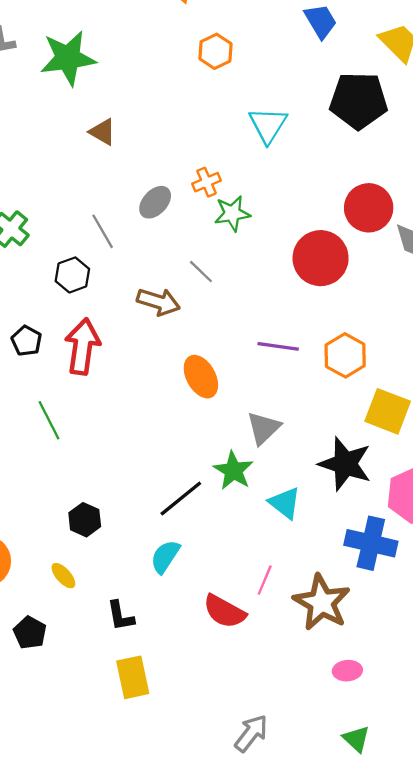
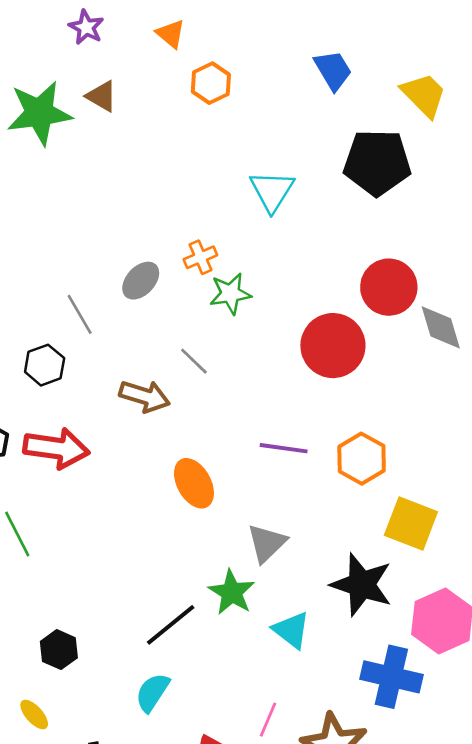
orange hexagon: (215, 51) -> (211, 83), moved
brown triangle: (103, 132) -> (102, 96), moved
red arrow: (82, 346) -> (56, 448), turned 90

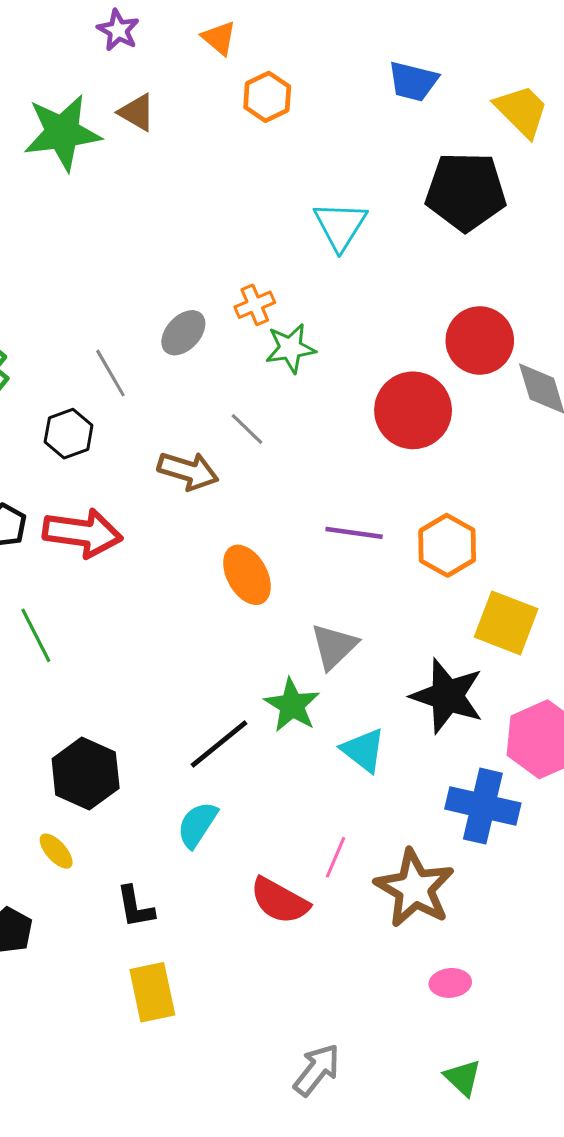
blue trapezoid: (333, 70) -> (413, 81), turned 135
black hexagon: (59, 650) -> (86, 773), size x1.5

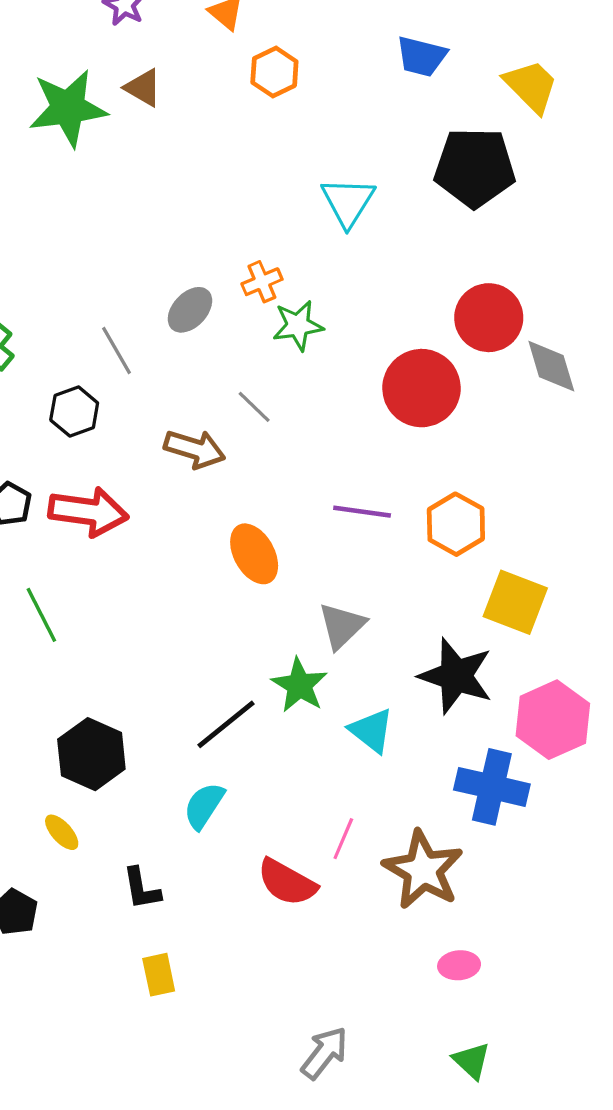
yellow rectangle: (152, 992) -> (159, 975), size x0.7

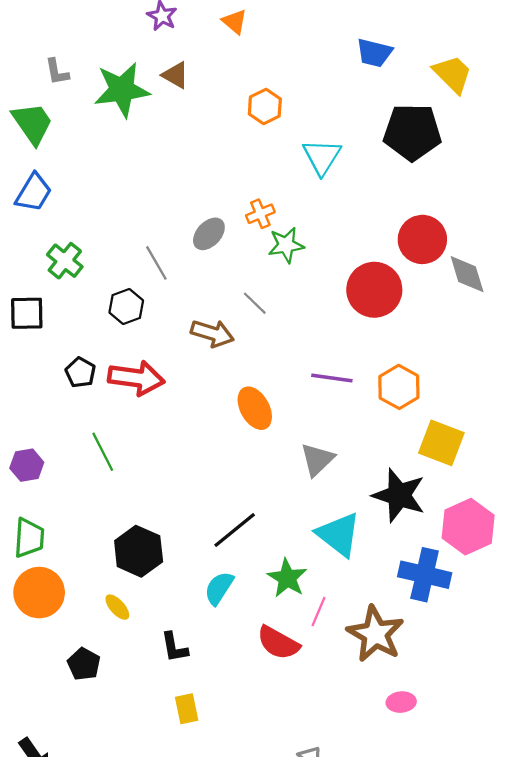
orange hexagon: (274, 72) -> (265, 106), moved
green star: (299, 685) -> (287, 578), moved
cyan triangle: (371, 731) -> (339, 534), size x1.4

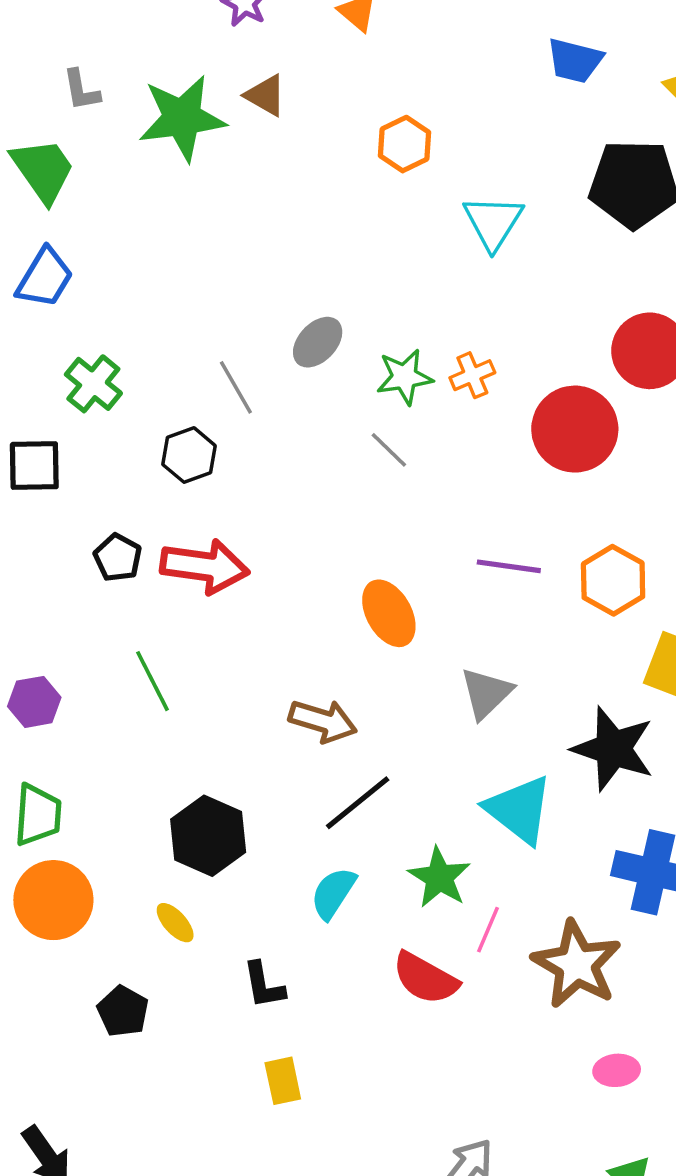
orange cross: (260, 214) -> (472, 375), moved
green star: (286, 245) -> (405, 377), moved
brown arrow: (212, 333) -> (323, 721), moved

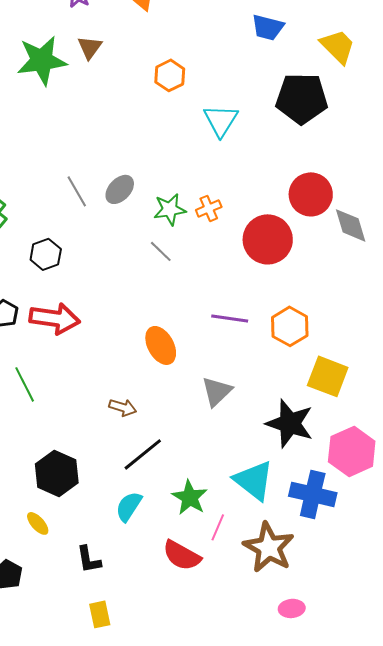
brown triangle: (265, 95) -> (90, 47), turned 36
gray line: (236, 387) -> (77, 191), moved
brown arrow: (323, 721) -> (123, 407), size x0.7
cyan triangle: (519, 810) -> (254, 480), moved

